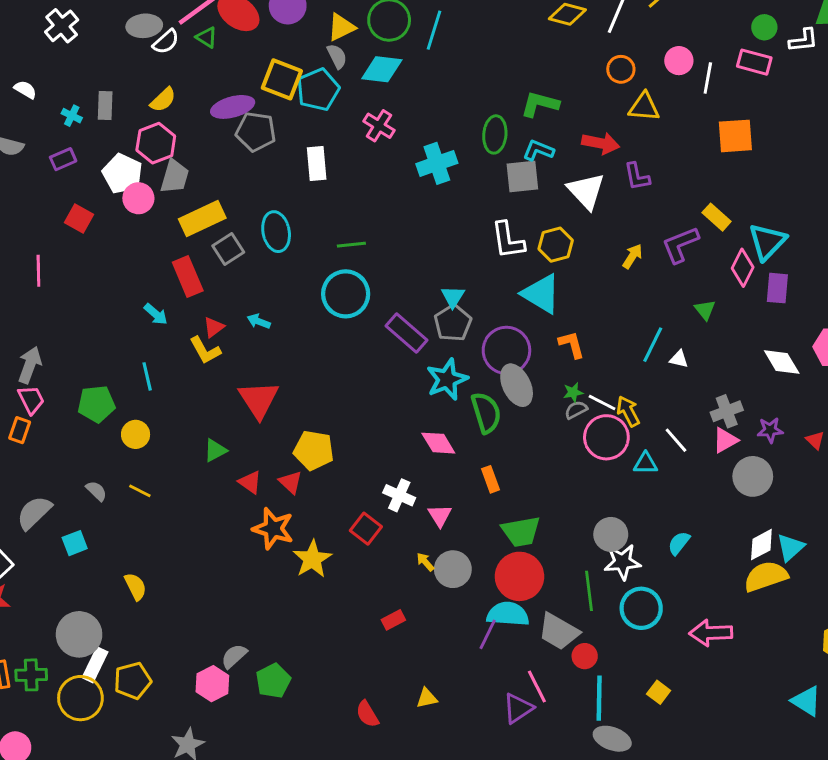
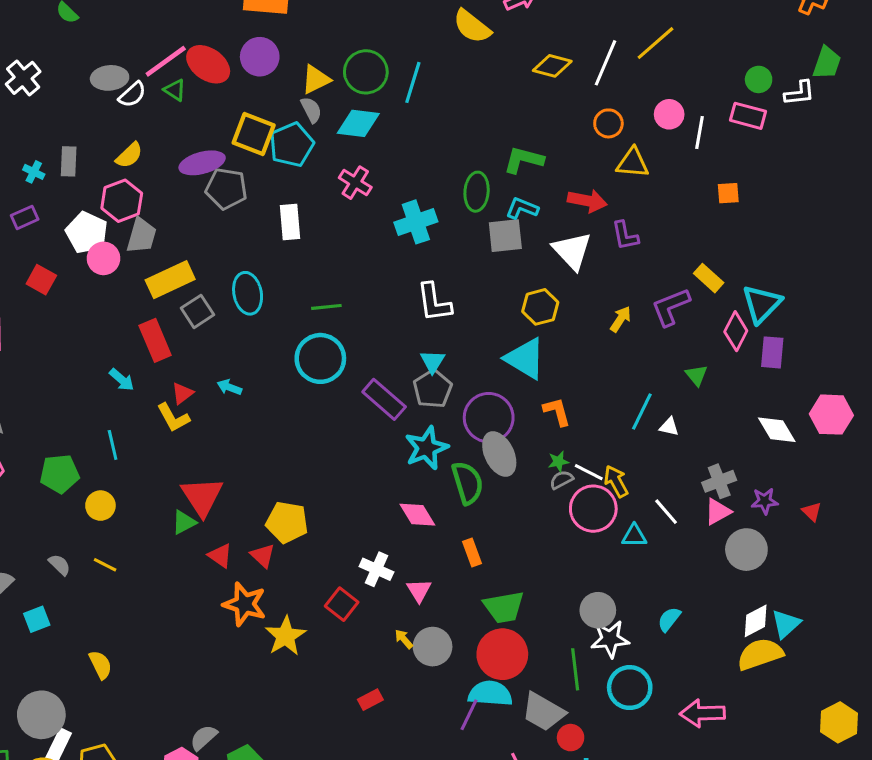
orange square: (735, 136) -> (728, 193), size x0.6
white L-shape: (508, 240) -> (434, 302), moved
red triangle: (259, 400) -> (202, 496), moved

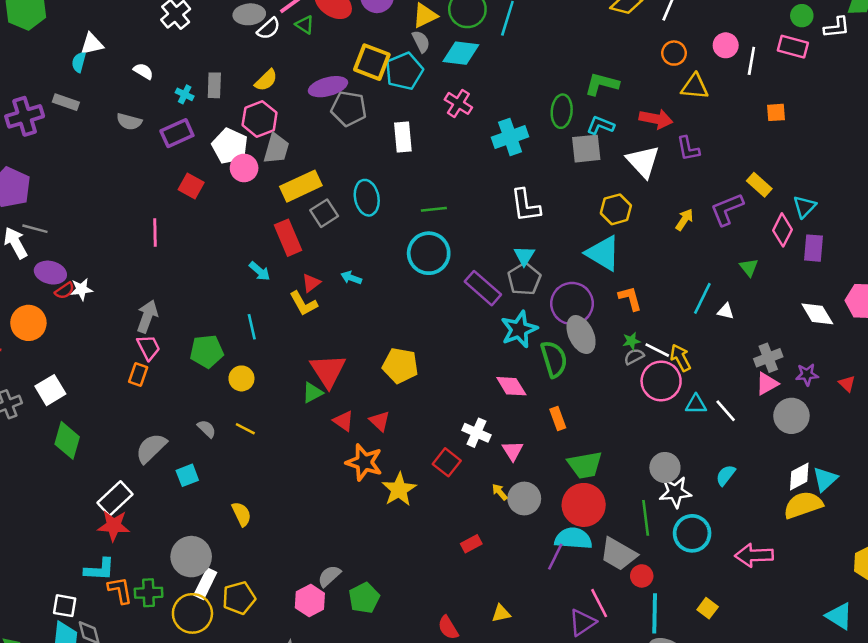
purple rectangle: (25, 217) -> (177, 133), size x1.4
cyan triangle: (762, 304) -> (804, 207), size x0.7
white line: (666, 512) -> (726, 411), moved
yellow pentagon: (287, 522) -> (400, 366), moved

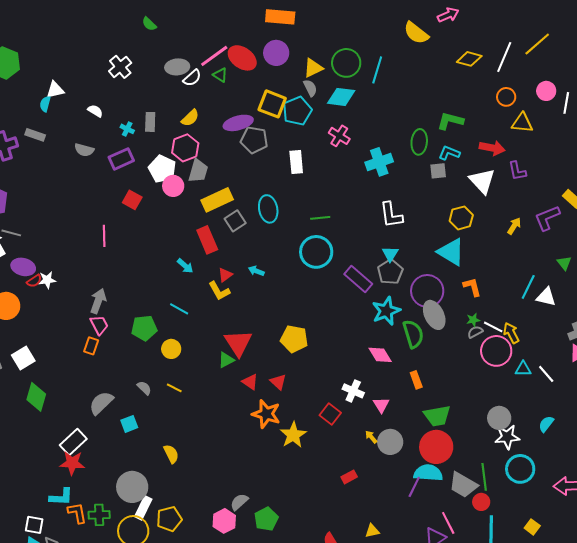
gray square: (586, 149) -> (438, 171), size x0.7
white triangle: (726, 311) -> (546, 297), size x1.5
cyan line: (252, 327) -> (179, 309), turned -48
green line: (646, 518) -> (484, 477), moved

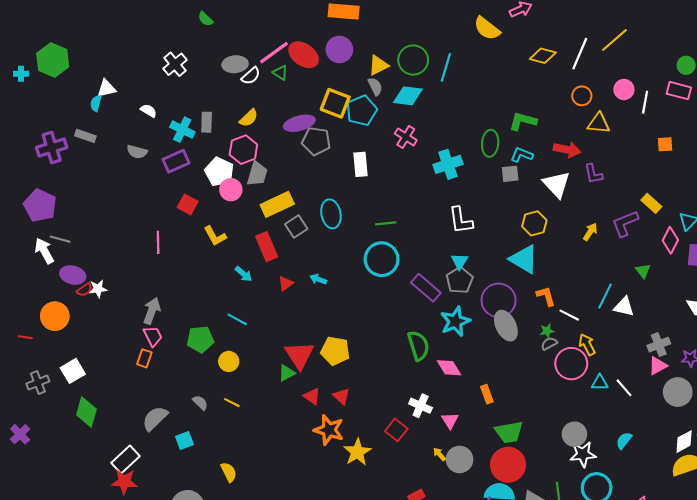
cyan cross: (127, 129) -> (182, 130), size x1.6
yellow L-shape: (219, 291) -> (215, 236), moved
white line: (493, 327) -> (569, 315), moved
green semicircle: (413, 334) -> (418, 346), moved
yellow pentagon: (294, 339) -> (335, 351), moved

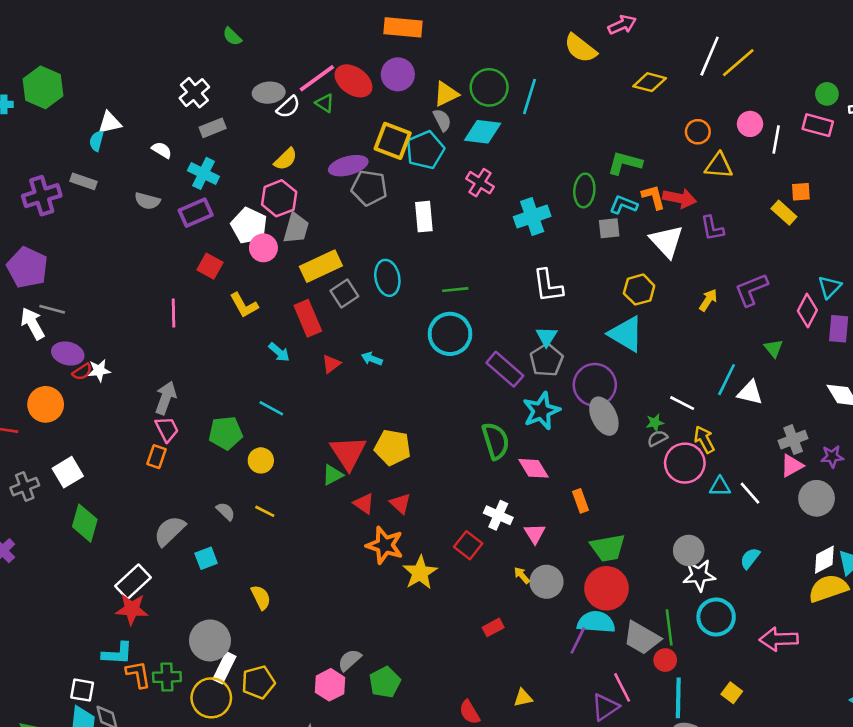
white line: (580, 54) -> (710, 56), moved
gray rectangle: (207, 122) -> (213, 128), moved, turned 66
yellow rectangle: (651, 203) -> (784, 213), moved
orange L-shape: (546, 296) -> (653, 197), moved

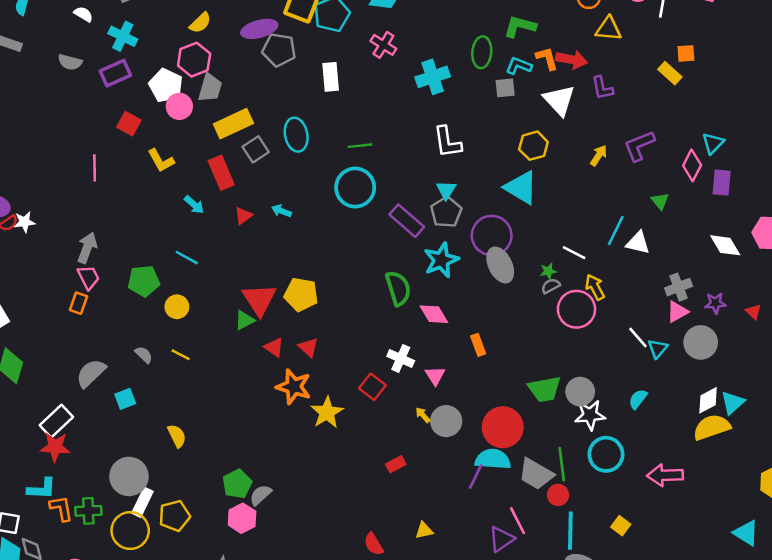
cyan triangle: (720, 487) -> (658, 349), moved, turned -50
green trapezoid: (608, 548) -> (545, 389), moved
green pentagon: (385, 682) -> (237, 484), moved

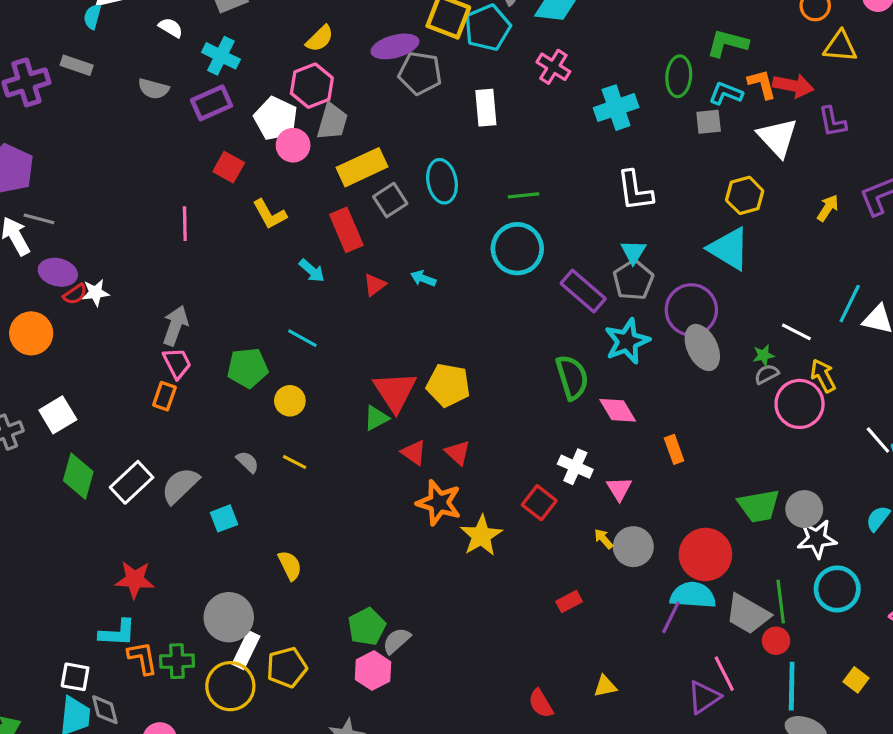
white rectangle: (56, 421) -> (132, 482), moved

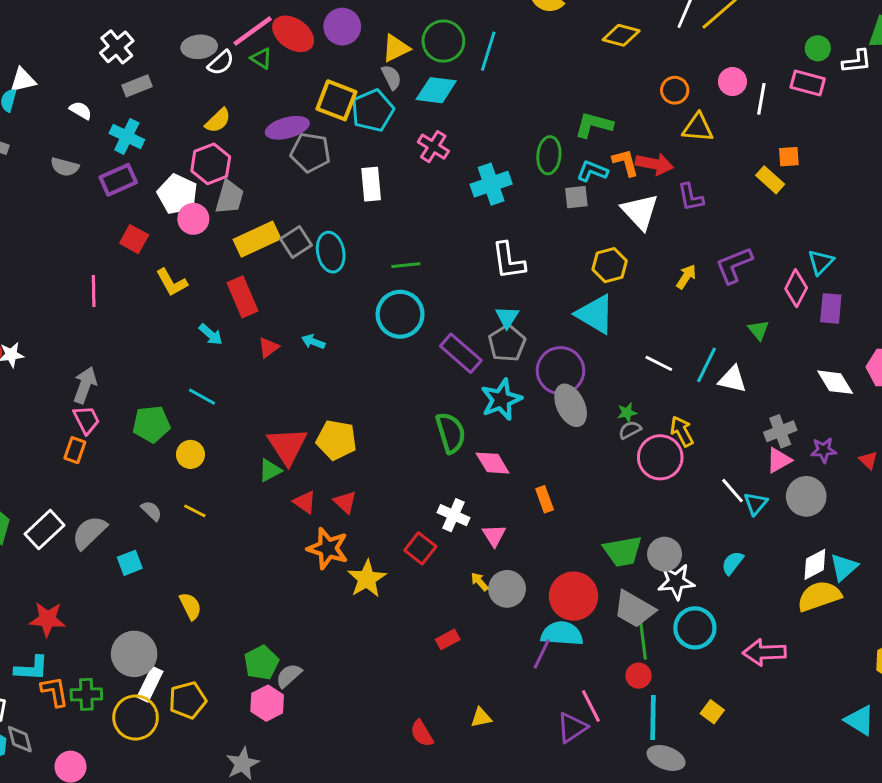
gray square: (390, 200) -> (296, 242), moved
white line: (796, 332) -> (659, 363), moved
gray trapezoid: (748, 614) -> (634, 609), moved

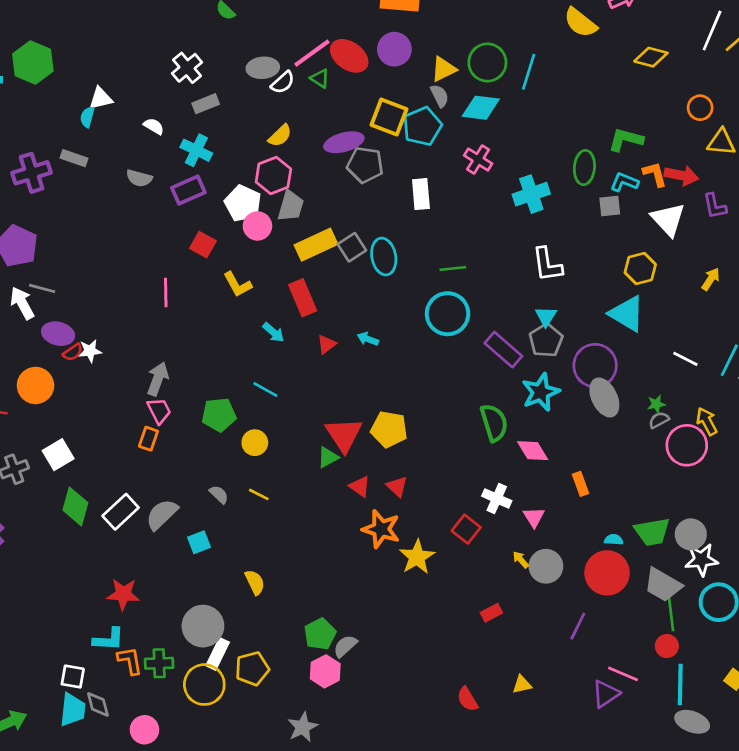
cyan semicircle: (562, 634) -> (614, 540), moved, size x0.5
pink line: (591, 706) -> (623, 674), turned -40

